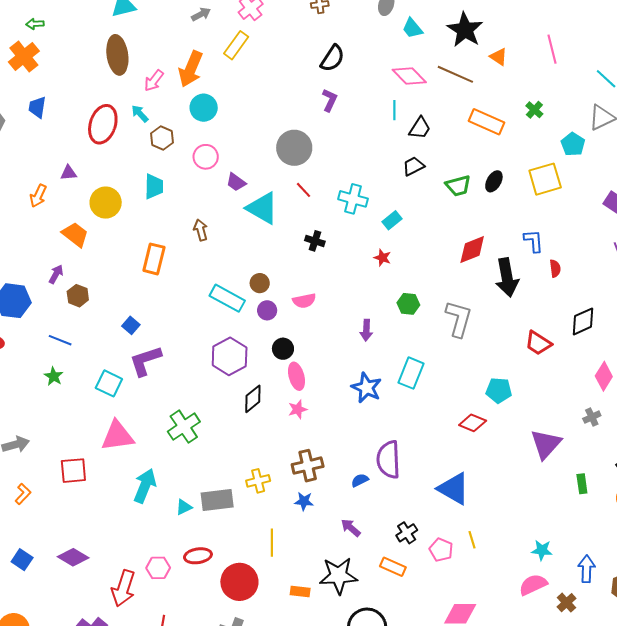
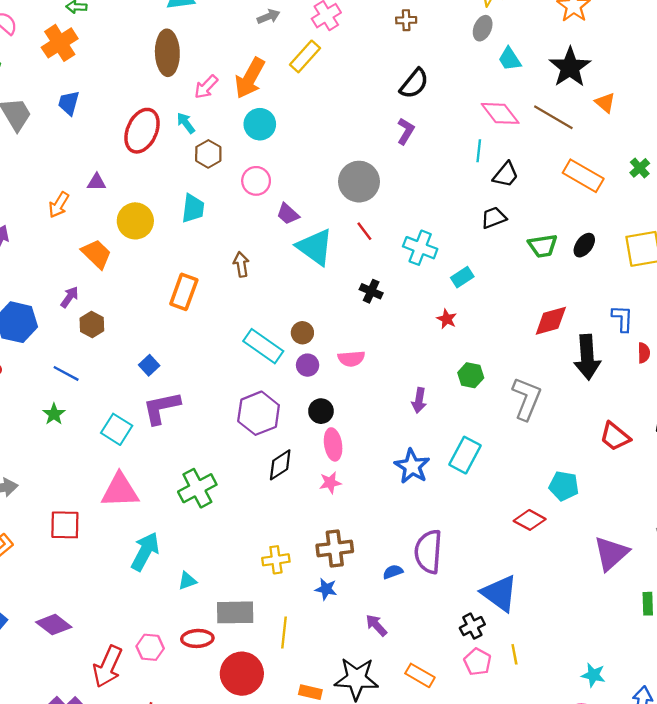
gray rectangle: (217, 500) -> (235, 612), moved
black cross: (407, 533) -> (472, 626), moved

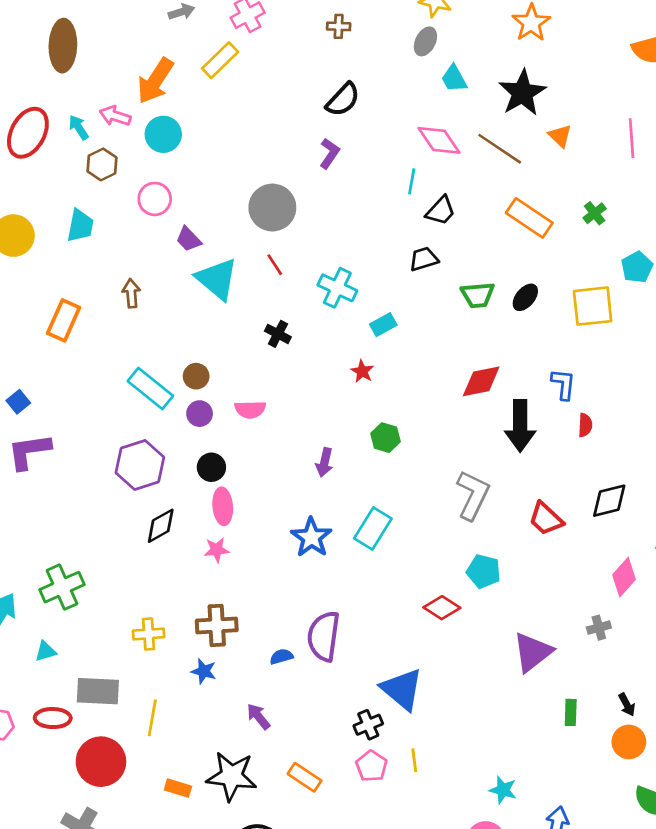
pink arrow: (206, 87) -> (115, 116), moved, turned 60
gray L-shape: (527, 399) -> (473, 495), moved
green cross: (197, 488) -> (62, 587), moved

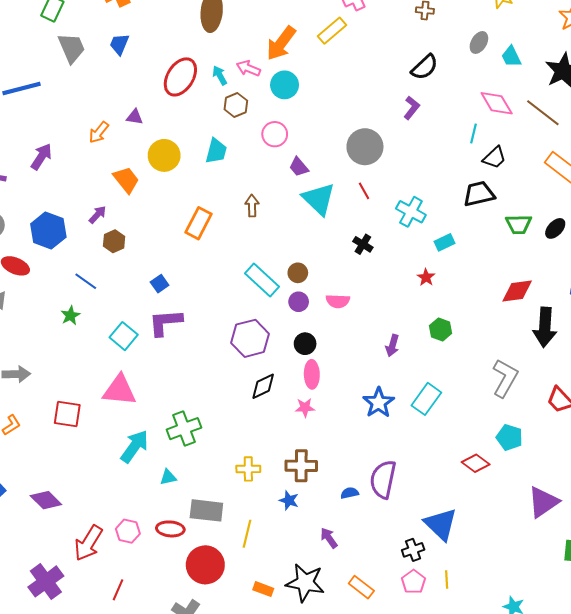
gray ellipse: (425, 41) -> (479, 43), moved
black trapezoid: (424, 259) -> (479, 194), size x1.4

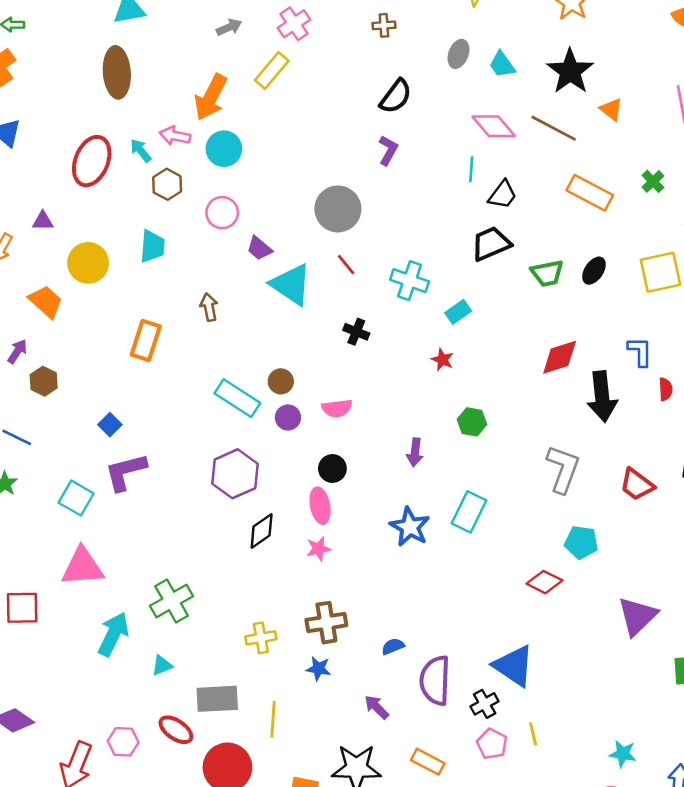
black circle: (305, 344) -> (332, 469), moved
purple semicircle: (383, 479) -> (435, 681), moved
red ellipse: (170, 529) -> (176, 730), turned 40

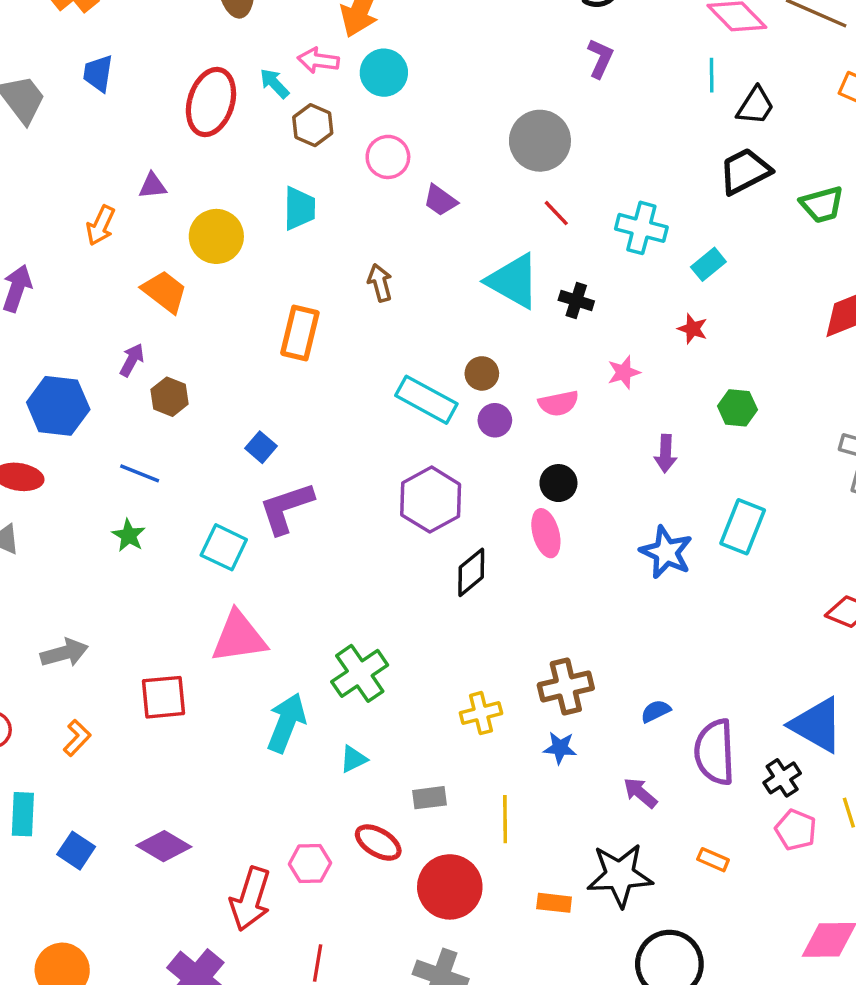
cyan triangle: (291, 284) -> (513, 281), moved
pink star: (319, 549) -> (624, 372), moved
gray rectangle: (217, 699) -> (430, 798), size x0.6
orange rectangle: (428, 762) -> (713, 860), size x0.7

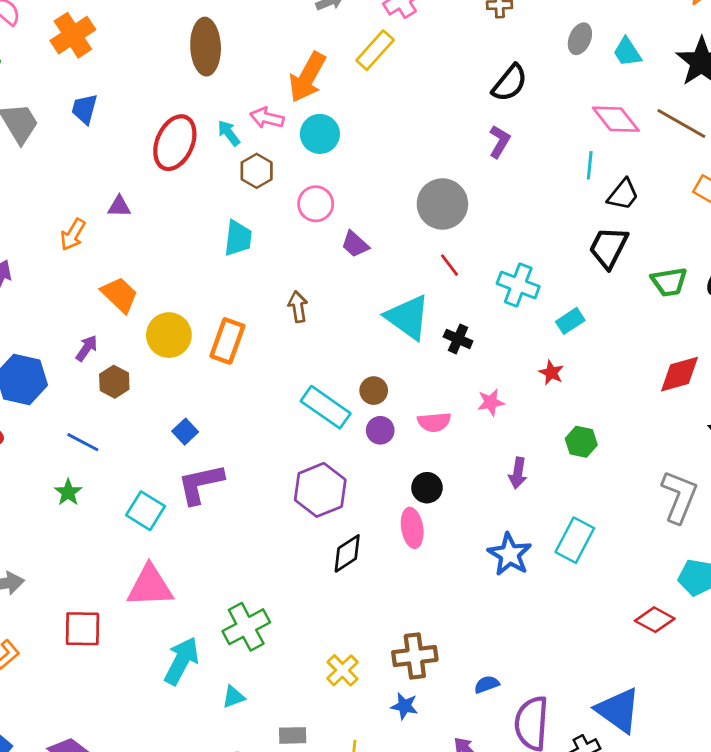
black trapezoid: (745, 171) -> (609, 247), turned -42
yellow circle: (216, 236) -> (169, 335), moved
yellow cross: (481, 713) -> (343, 670), turned -36

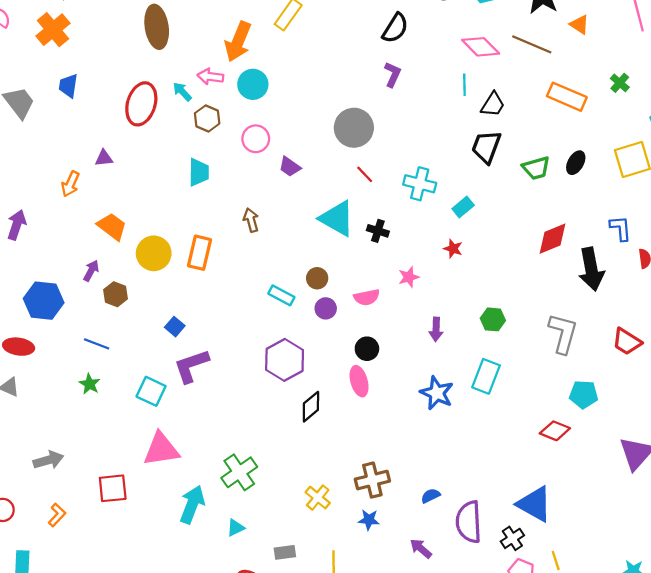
cyan rectangle: (326, 407) -> (281, 295), size x0.7
green hexagon: (581, 442) -> (493, 319), moved

